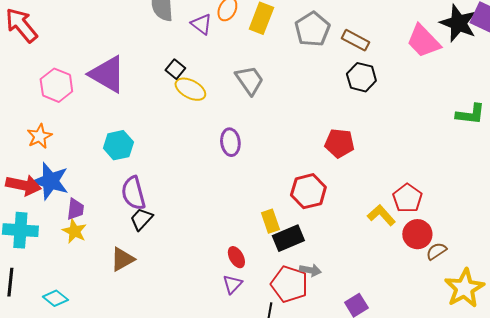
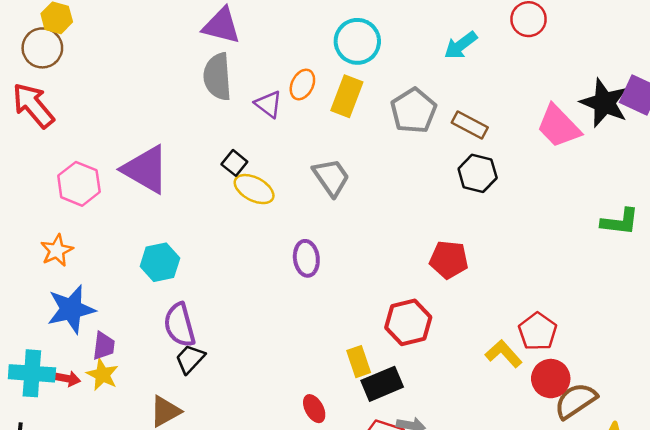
blue star: (50, 181) -> (71, 309), turned -30
red arrow: (23, 185) -> (67, 379), moved, size x0.6
brown semicircle: (436, 251) -> (576, 401), size x1.6

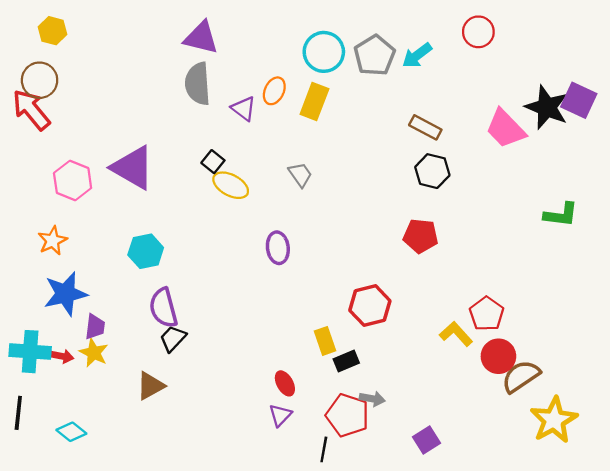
brown circle: (42, 48) -> (40, 80), moved
gray pentagon: (414, 111) -> (375, 55), moved
gray trapezoid: (331, 177) -> (300, 175), size x0.7
red pentagon: (449, 260) -> (421, 236), moved
black rectangle: (382, 384) -> (346, 361), size x0.7

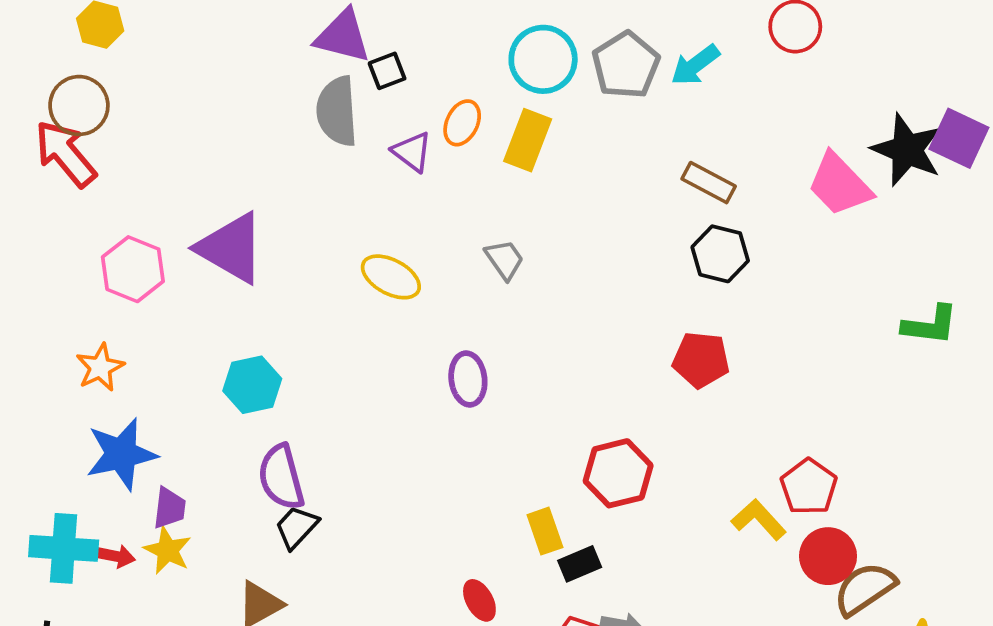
black square: (213, 162) -> (387, 71), moved, turned 30

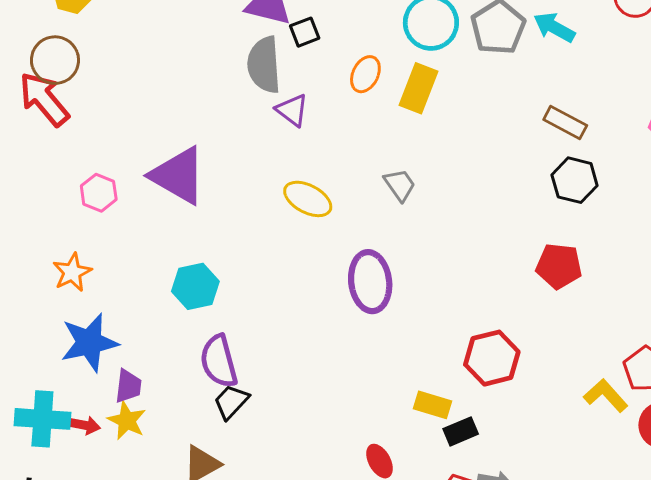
cyan arrow: (695, 65) -> (554, 27), turned 66
purple triangle: (412, 152) -> (292, 110), moved
pink hexagon: (133, 269) -> (99, 193), size x0.7
purple ellipse: (468, 379) -> (370, 282), size x1.4
yellow rectangle: (545, 531) -> (433, 405), turned -54

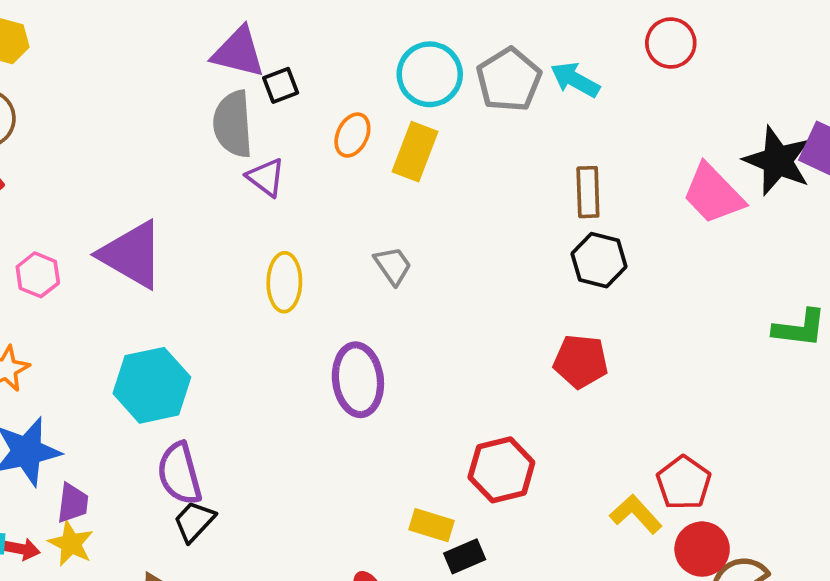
brown rectangle: (565, 123) -> (588, 192), turned 60
yellow ellipse: (308, 199) -> (284, 282), turned 63
cyan hexagon: (195, 286) -> (152, 385), size x1.4

